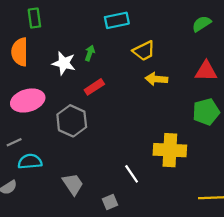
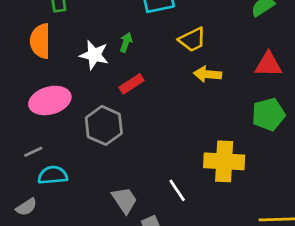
gray trapezoid: (73, 184) -> (125, 200), moved

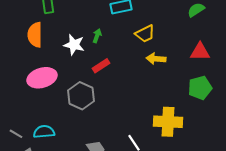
gray line: (33, 152) -> (16, 134), moved, turned 56

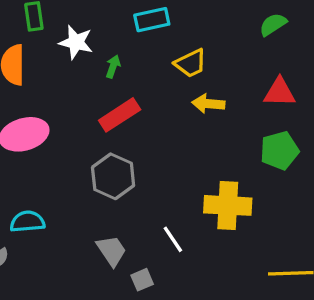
white star: (74, 45) -> (76, 42), moved
red rectangle: (101, 66) -> (120, 115), size x1.4
gray hexagon: (81, 96) -> (113, 176), moved

